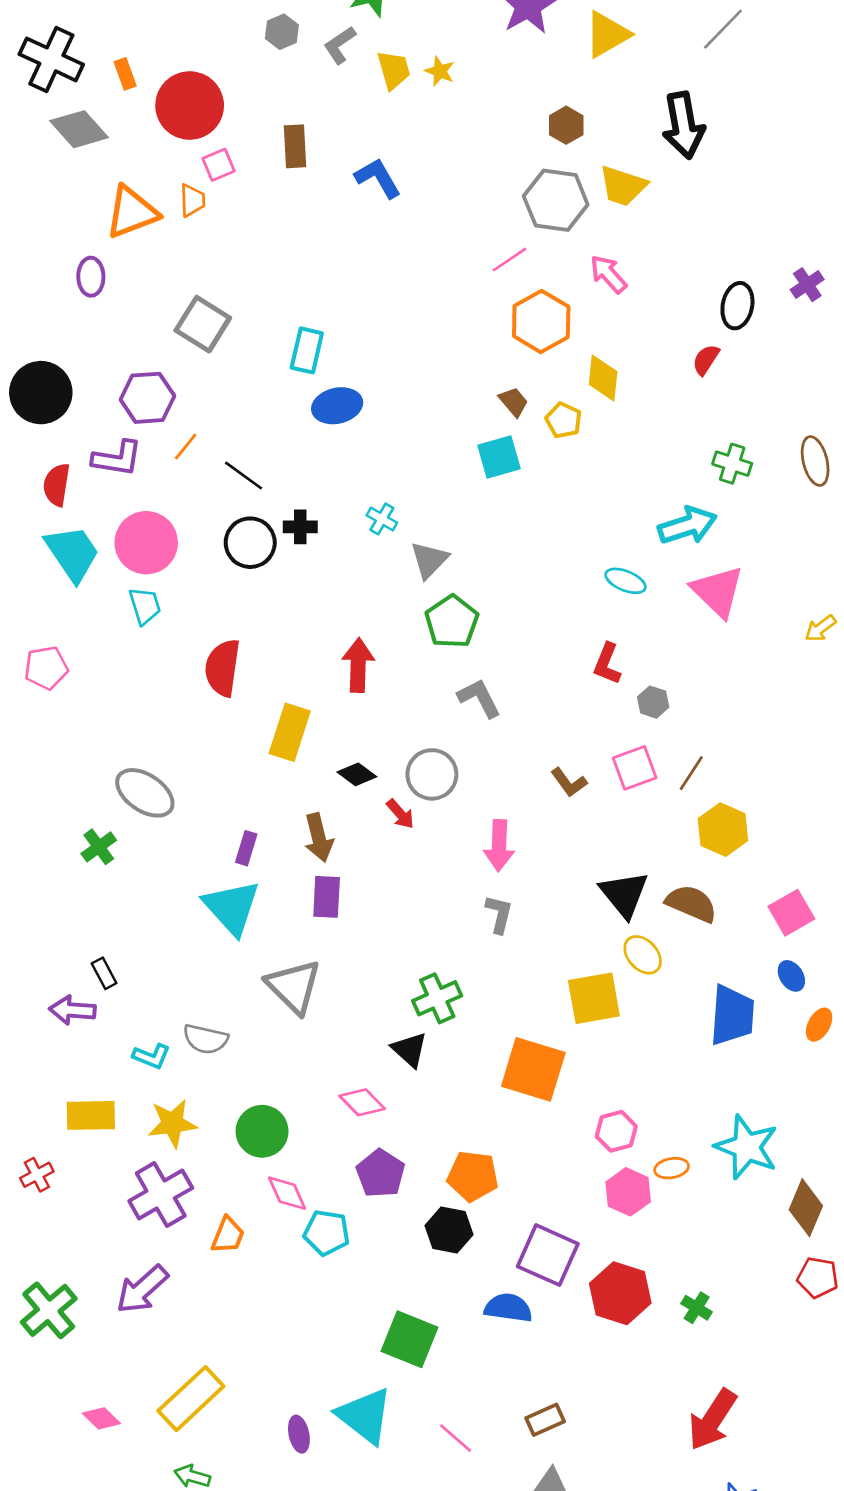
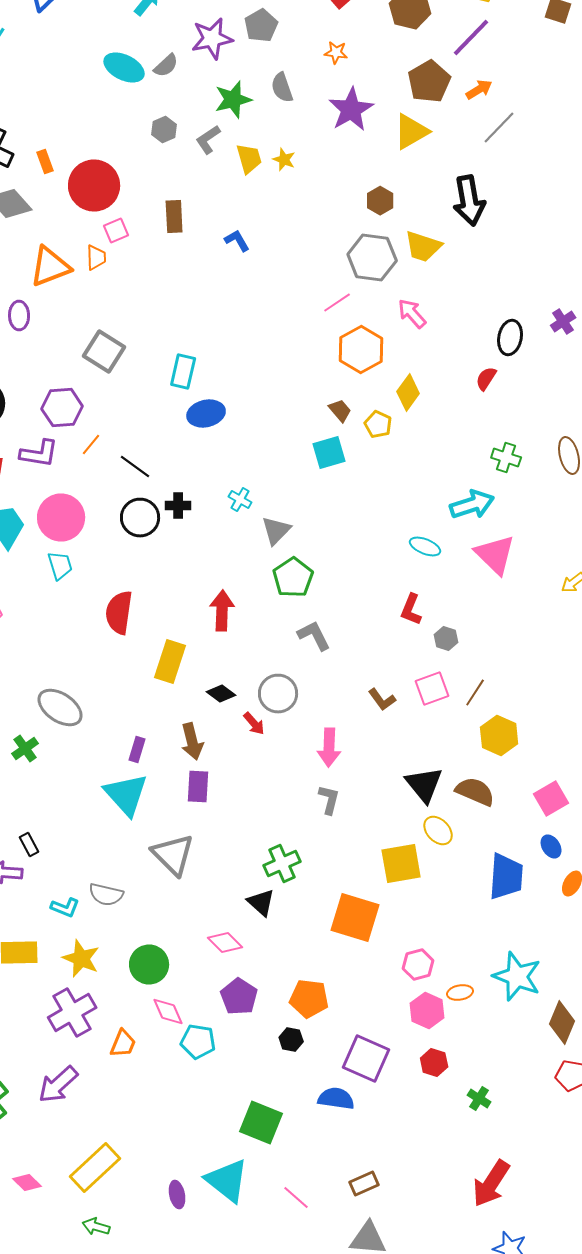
blue L-shape: (378, 178) -> (237, 240), size x0.7
yellow diamond: (603, 378) -> (408, 392), turned 30
yellow star: (173, 1123) -> (81, 958), turned 30
black hexagon: (449, 1230) -> (291, 1040), size x0.7
red hexagon: (620, 1293) -> (434, 1062), moved, size x0.6

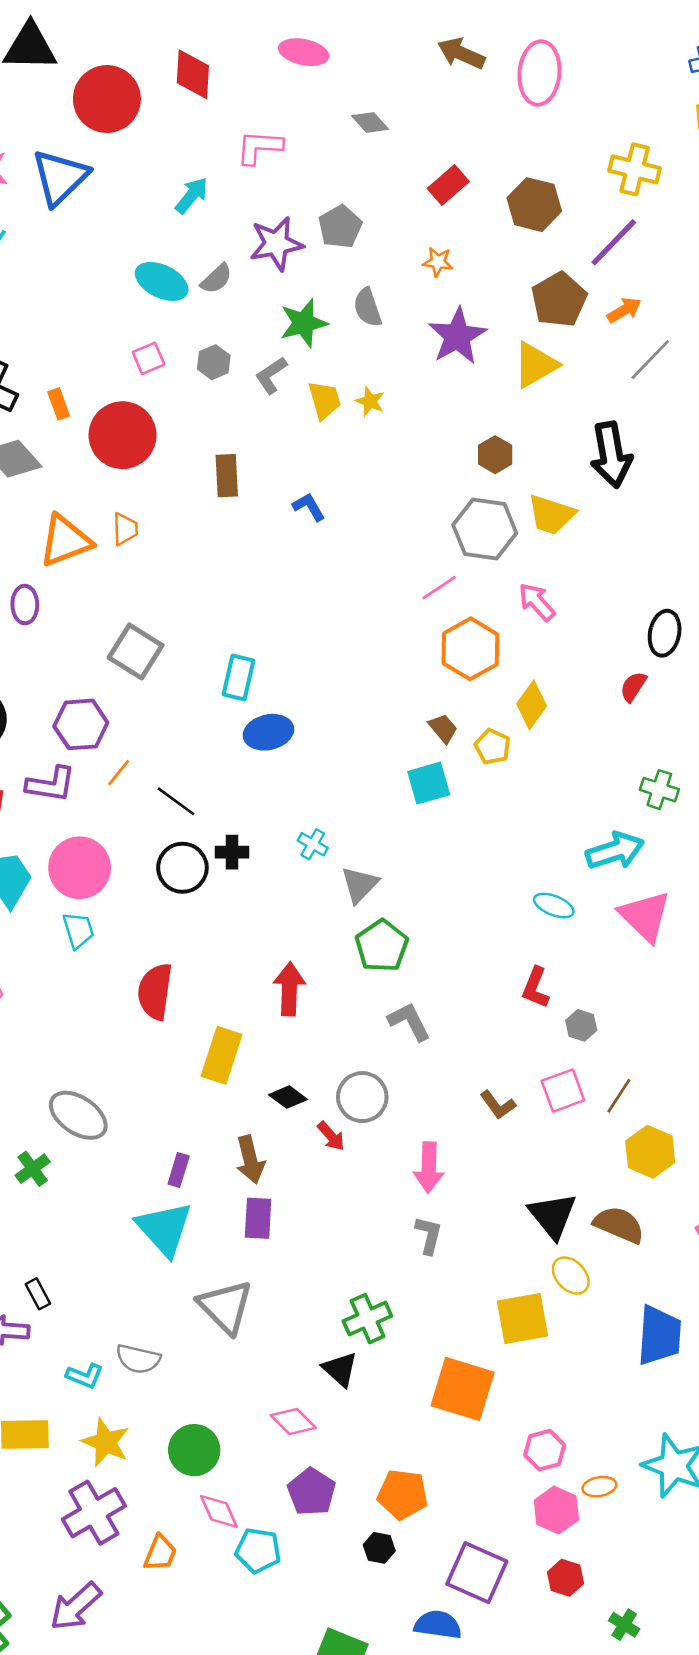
pink square: (116, 230) -> (149, 358), moved

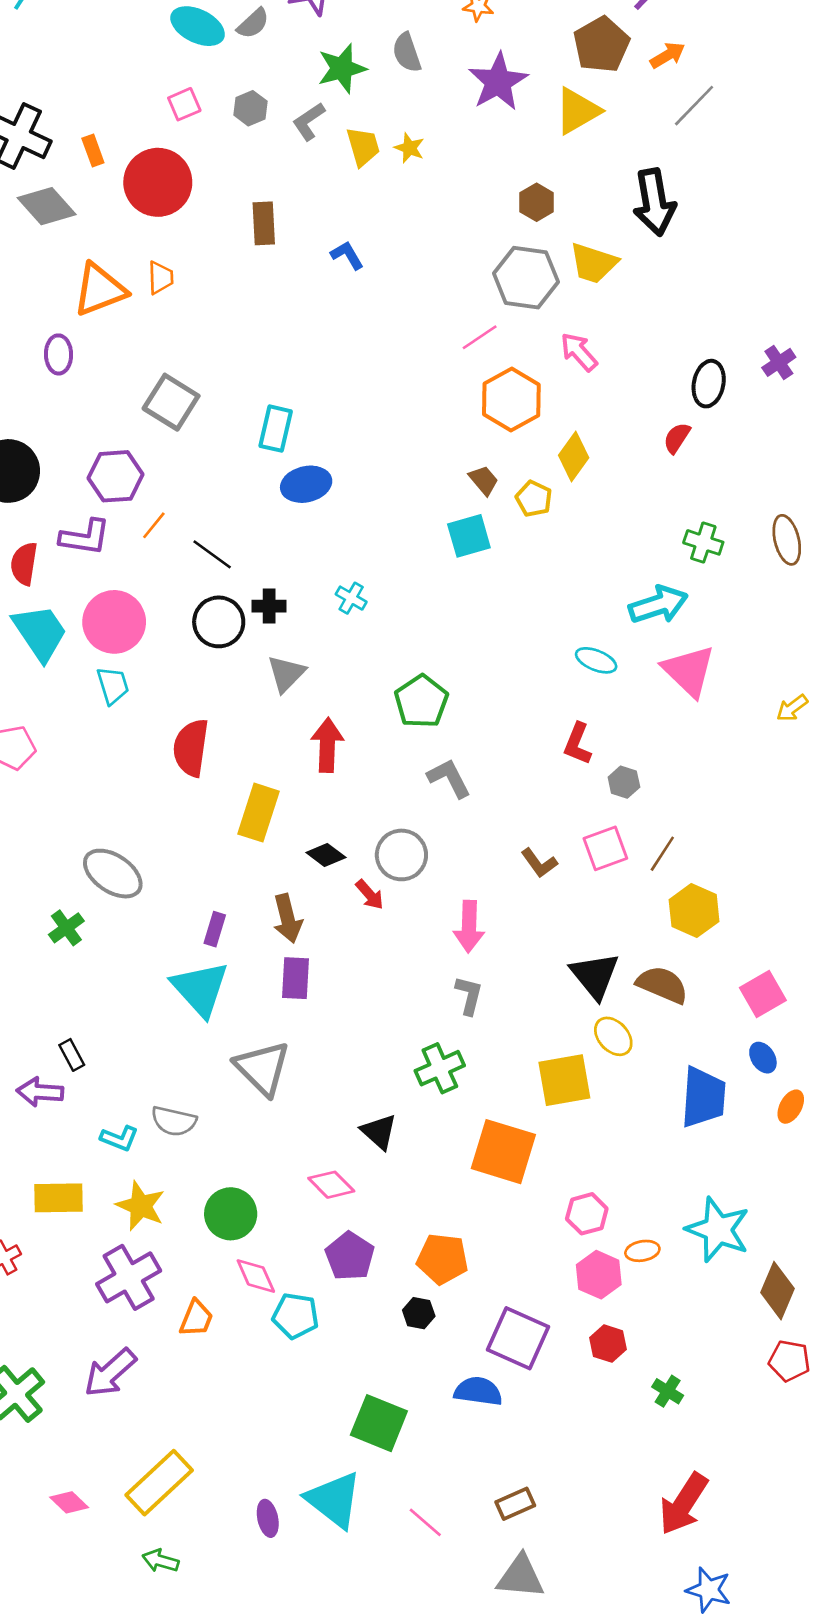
gray triangle: (360, 885) -> (286, 674), moved
green cross: (367, 1319) -> (440, 1068), moved

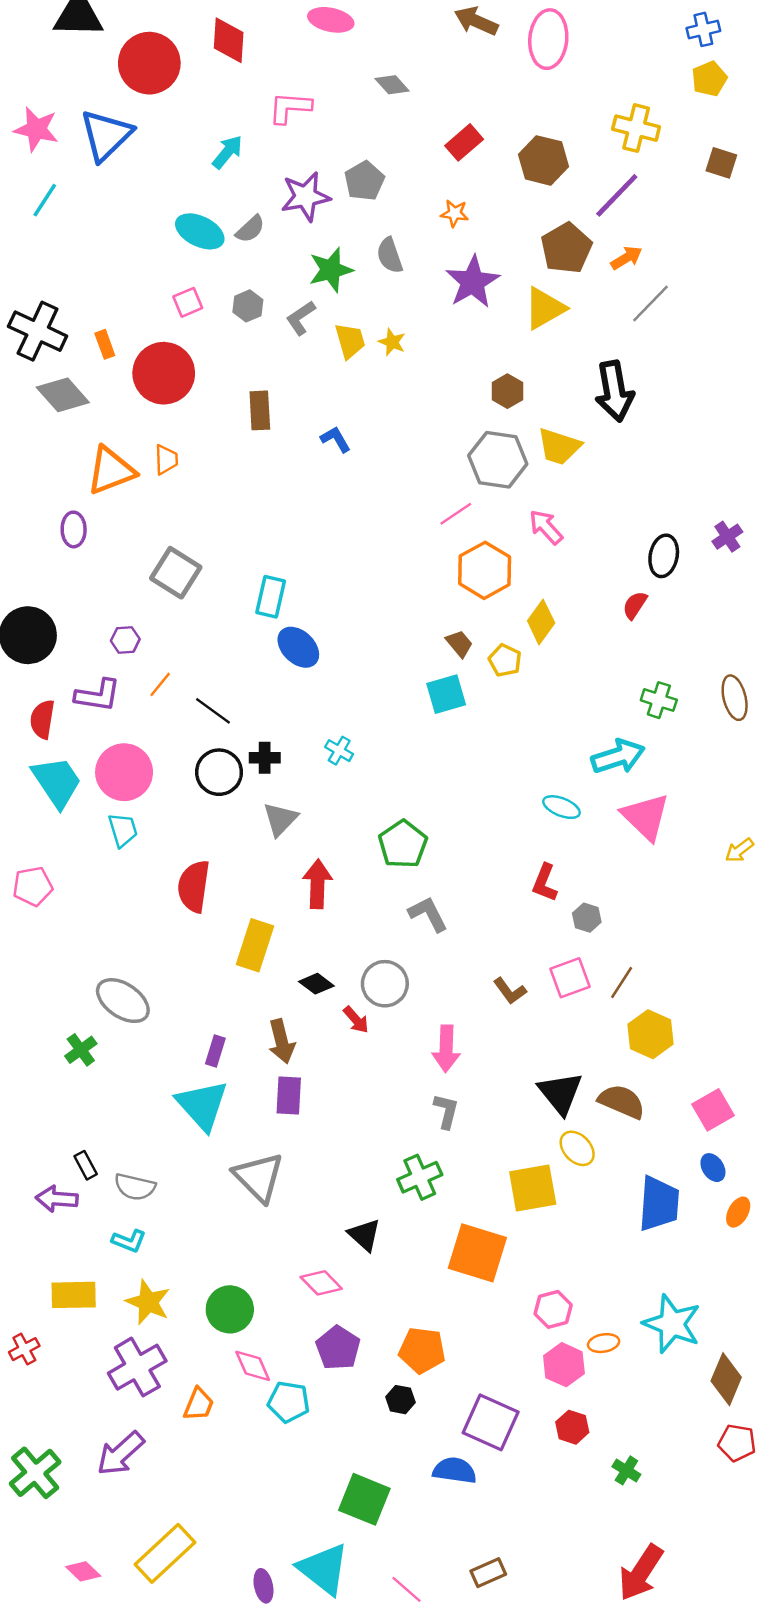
purple hexagon: (115, 476) -> (125, 640), size x0.6
blue ellipse: (306, 484) -> (298, 647), turned 57
gray semicircle: (174, 1121) -> (135, 1187), moved

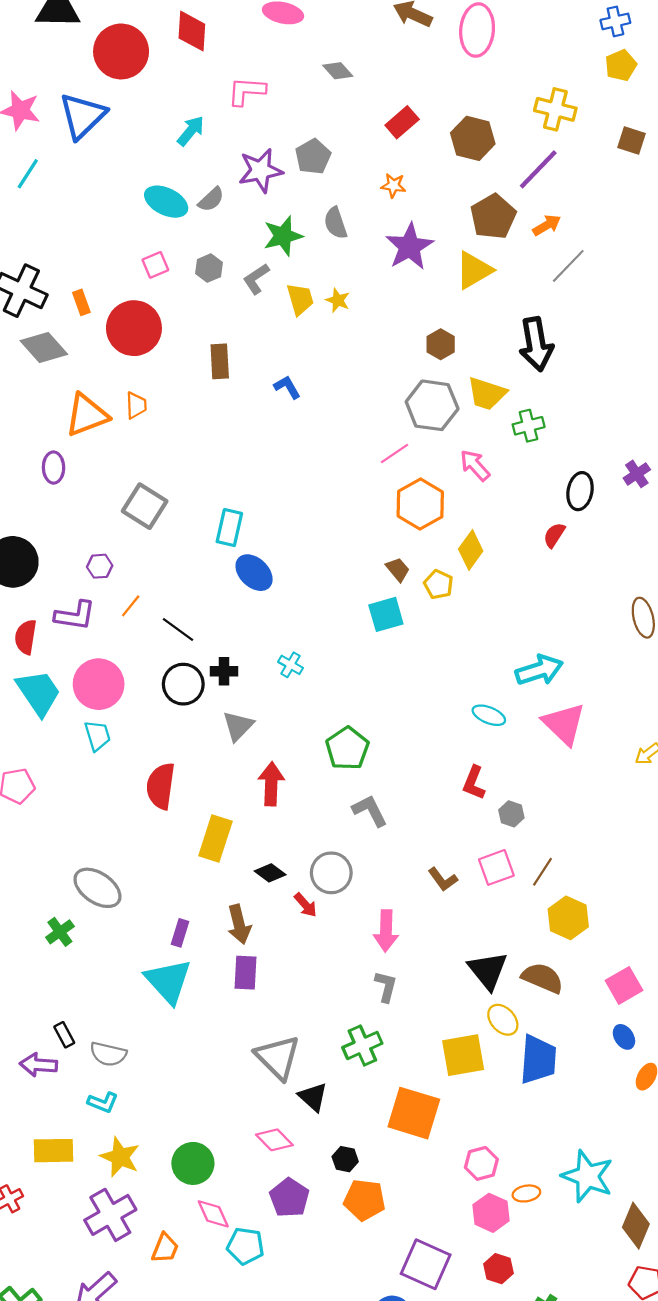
green cross: (659, 700) -> (529, 426), moved, turned -32
gray triangle: (259, 1177) -> (278, 1057), moved
blue trapezoid: (659, 1204) -> (538, 1059), moved
black hexagon: (400, 1400) -> (345, 1159), moved

